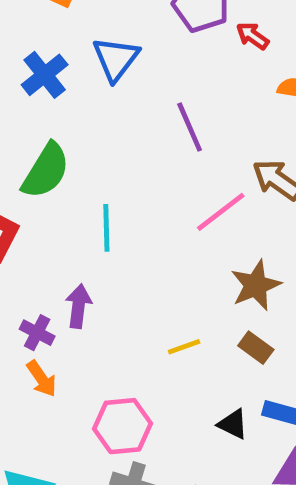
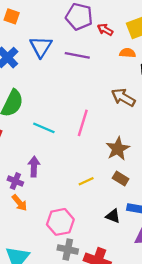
purple line: (190, 127) -> (77, 55), moved, turned -50
pink line: (221, 212) -> (83, 123), moved, turned -30
cyan line: (106, 228) -> (44, 128), turned -60

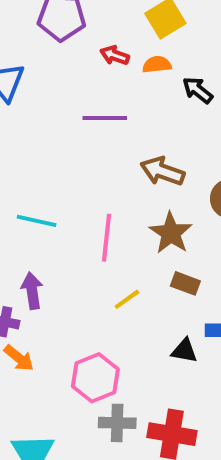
red arrow: (105, 30) -> (115, 55), moved
purple line: (77, 55) -> (105, 118), moved
brown arrow: (123, 97) -> (162, 171), moved
pink line: (83, 123) -> (106, 238), moved

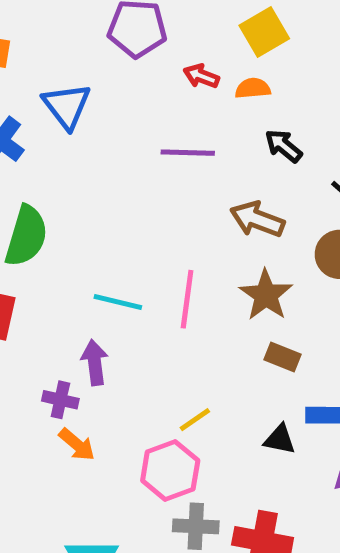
black arrow: (198, 90) -> (284, 146), moved
cyan line: (37, 221) -> (118, 302), moved
yellow line: (127, 299) -> (195, 420), moved

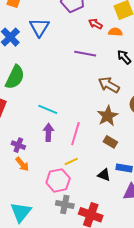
pink line: (187, 299) -> (75, 134), moved
purple arrow: (95, 362) -> (48, 132), moved

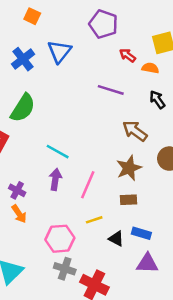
brown rectangle: (110, 142) -> (129, 200), turned -40
yellow line: (71, 162) -> (94, 220), moved

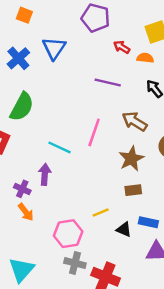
purple arrow: (55, 179) -> (45, 174), moved
pink line: (88, 185) -> (94, 132), moved

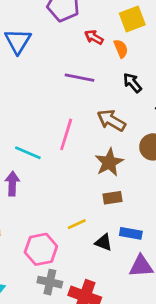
orange semicircle: (145, 58) -> (121, 49), turned 63

